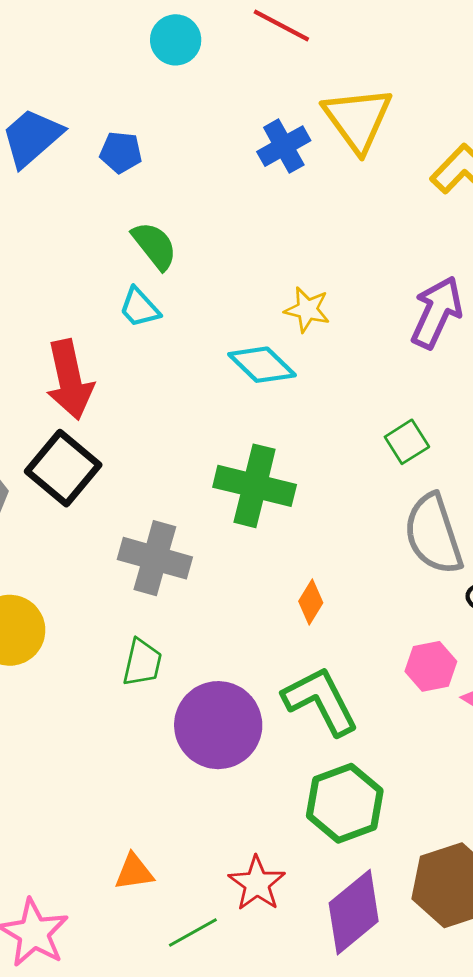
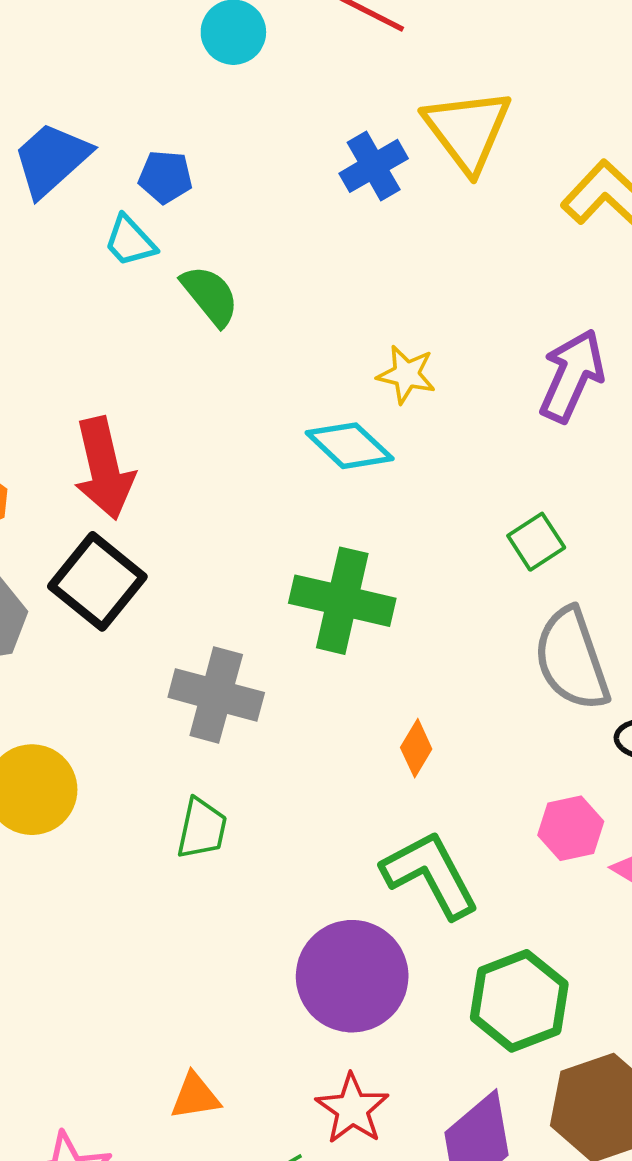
cyan trapezoid: (139, 308) -> (130, 241), moved
purple circle: (218, 725) -> (352, 976), moved
green hexagon: (345, 803) -> (519, 1001), moved

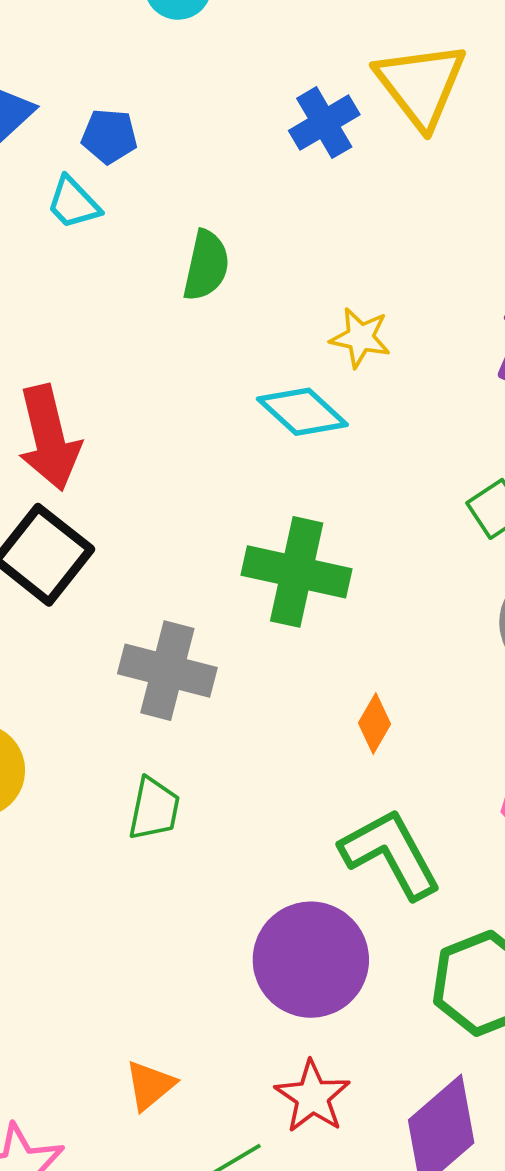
green semicircle: (210, 296) -> (206, 265), moved, turned 52
orange triangle: (195, 1096) -> (150, 1085), turned -30

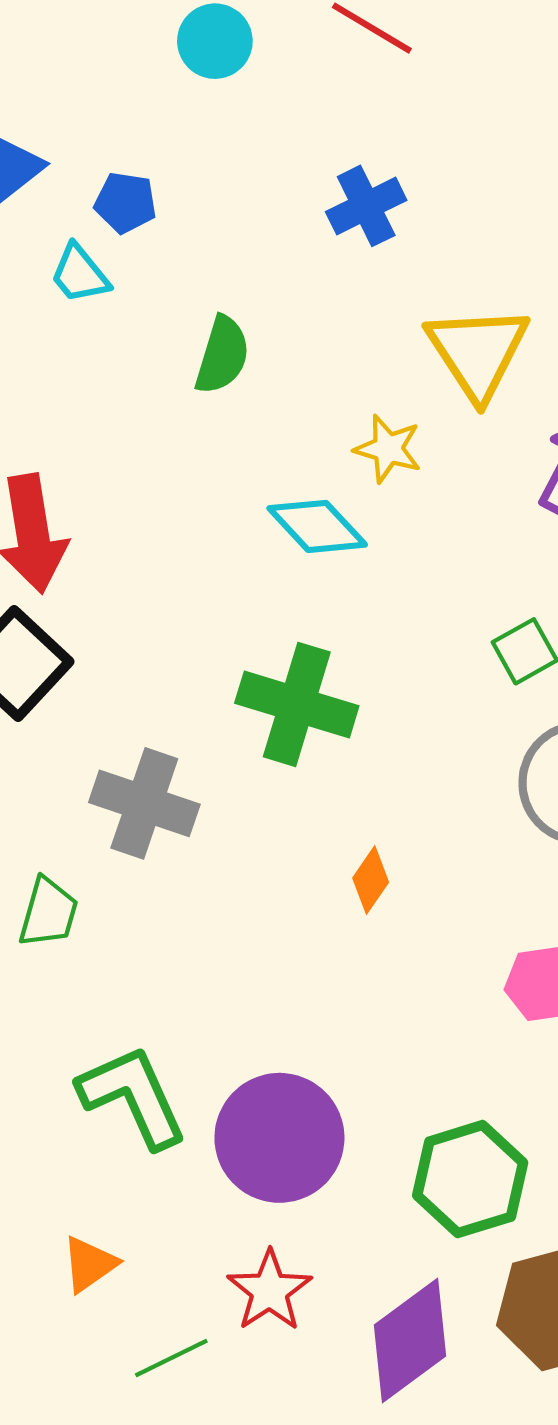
yellow triangle: (421, 85) -> (478, 352), moved
green trapezoid: (154, 809) -> (48, 913), moved
green L-shape: (391, 854) -> (133, 1097), moved

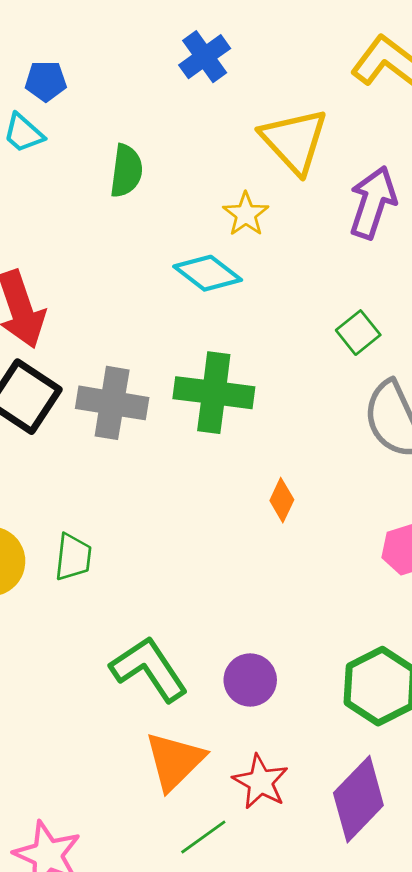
yellow star: (388, 449) -> (246, 214), turned 30
gray cross: (144, 803) -> (112, 403), moved
purple circle: (279, 1138) -> (250, 680), size x0.6
orange triangle: (89, 1264) -> (175, 761), moved, size x1.6

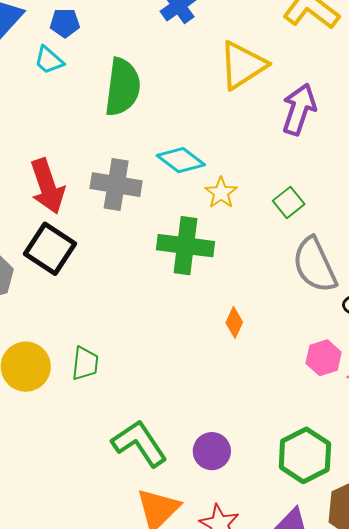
yellow triangle: (294, 141) -> (243, 65), turned 40
green semicircle: (126, 171) -> (123, 87), size x1.5
yellow star: (246, 214) -> (221, 193), moved
gray cross: (112, 403) -> (116, 185), moved

